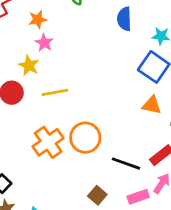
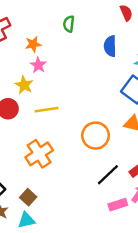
orange circle: (85, 138) -> (96, 136), moved
black line: (126, 164) -> (108, 175), turned -65
brown square: (97, 195) -> (28, 197), moved

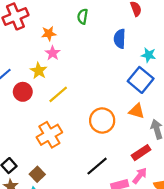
yellow line: (47, 110) -> (58, 94), turned -35
black line: (108, 175) -> (97, 166), moved

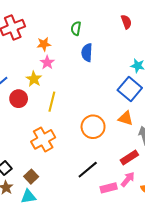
blue semicircle: (120, 39) -> (87, 53), moved
yellow line: (58, 94) -> (52, 102), turned -36

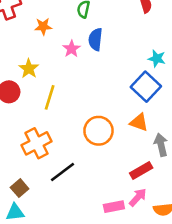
pink star: (47, 63) -> (72, 49), moved
black line: (88, 170) -> (62, 172), moved

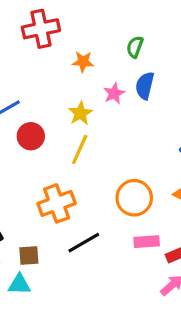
yellow star: (29, 69) -> (80, 113), moved
brown square: (20, 188) -> (29, 256), turned 30
pink rectangle: (114, 207) -> (147, 242), moved

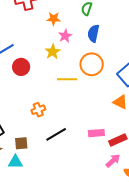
pink star: (114, 93) -> (65, 36), moved
yellow line: (80, 149) -> (67, 79), moved, turned 66
orange circle: (134, 198) -> (92, 64), moved
orange cross: (57, 203) -> (38, 110), size x0.6

